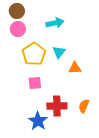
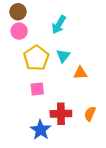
cyan arrow: (55, 23) -> (59, 25), turned 132

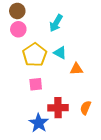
cyan triangle: (63, 56) -> (60, 53), turned -40

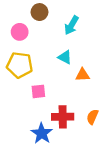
brown circle: (17, 11) -> (39, 12), moved
cyan arrow: (56, 23) -> (71, 25), moved
yellow pentagon: (35, 55) -> (20, 65), moved, turned -30

